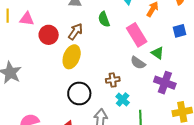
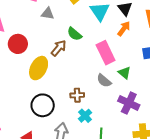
green semicircle: (104, 19) -> (74, 34), turned -35
brown arrow: (75, 32) -> (59, 48), moved

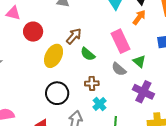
green semicircle: (74, 34) -> (88, 54), moved

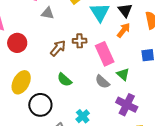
green semicircle: (88, 54) -> (64, 80), moved
yellow ellipse: (54, 56) -> (21, 82), moved
brown cross: (92, 83) -> (80, 41), moved

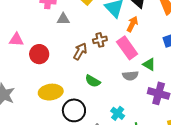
orange arrow: (124, 30) -> (132, 24), moved
yellow ellipse: (21, 82) -> (51, 92), turned 65
gray semicircle: (102, 82) -> (130, 76), turned -35

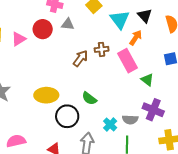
pink triangle: (16, 40) -> (19, 39), turned -42
red circle: (39, 54) -> (43, 29), moved
gray semicircle: (130, 76) -> (130, 120), moved
green semicircle: (93, 81) -> (89, 98), moved

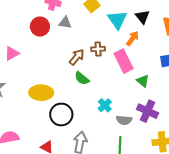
pink triangle: (19, 39) -> (12, 53), moved
green semicircle: (89, 98) -> (82, 78), moved
cyan cross: (110, 124) -> (105, 105), moved

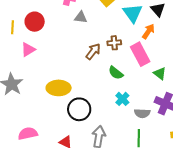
red circle: (40, 27) -> (35, 22), moved
green semicircle: (82, 78) -> (116, 73), moved

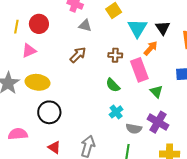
brown arrow: (93, 51) -> (78, 55), moved
yellow ellipse: (59, 88) -> (38, 82), moved
black circle: (79, 109) -> (49, 112), moved

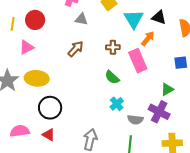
black triangle: (163, 28) -> (159, 17), turned -35
green triangle: (156, 92) -> (167, 89), moved, turned 48
red triangle: (54, 147) -> (49, 135), moved

